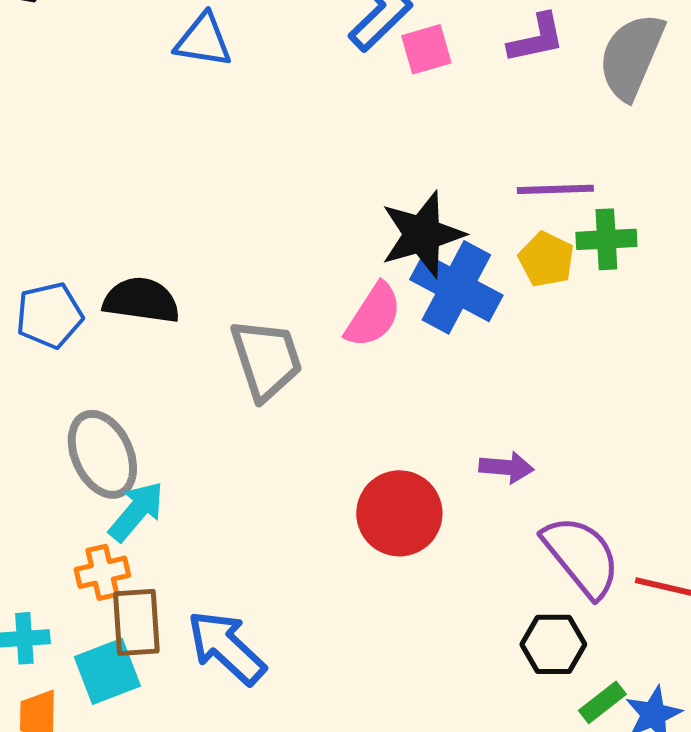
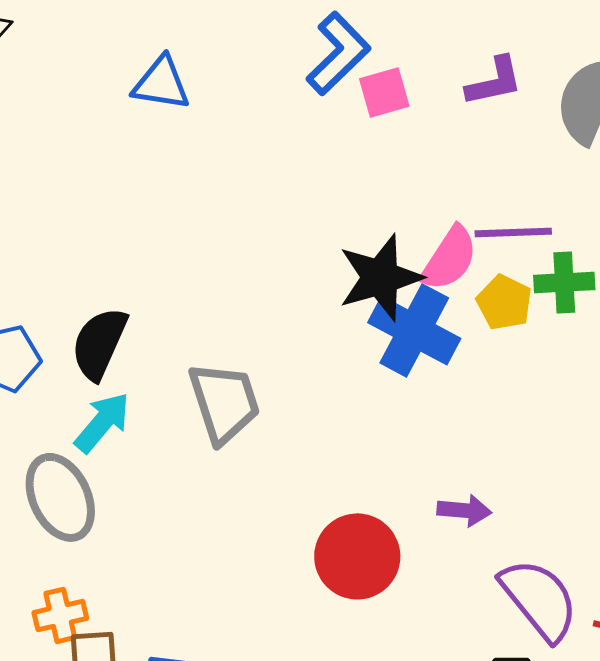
black semicircle: (141, 300) -> (99, 343), turned -74
pink semicircle: (373, 315) -> (449, 258), moved
cyan arrow: (136, 511) -> (102, 422), moved

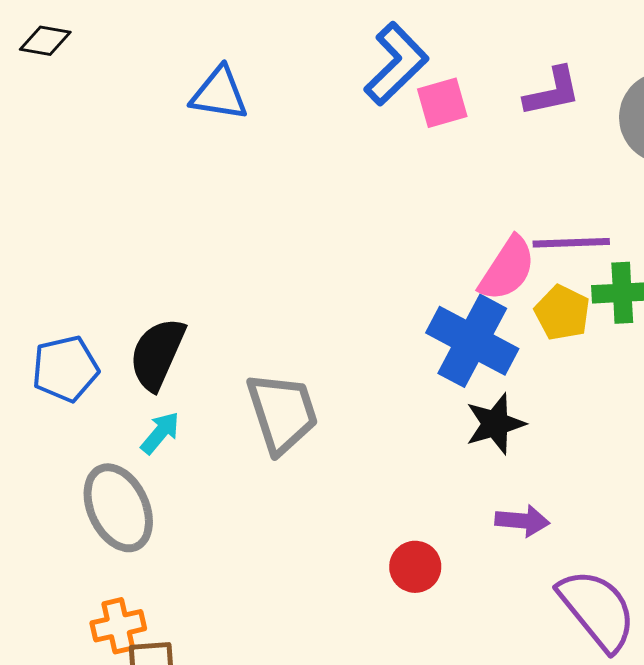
black star: (380, 277) -> (495, 424), moved, size x0.7
cyan arrow: (102, 422) -> (160, 433), size x0.7
red circle: (357, 556) -> (415, 567), size x0.6

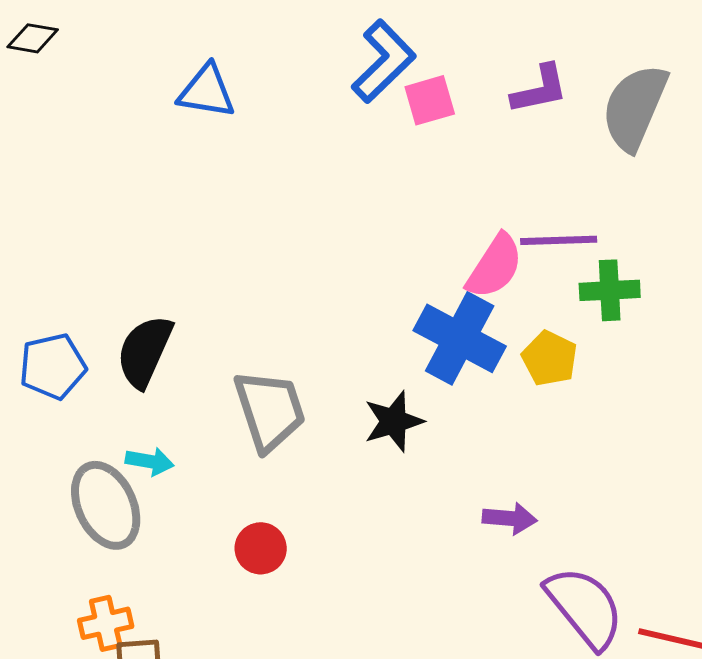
yellow pentagon: (562, 313) -> (550, 358), moved
black star: (495, 424) -> (394, 421), moved
cyan arrow: (160, 433) -> (150, 461), moved, turned 60
red circle: (415, 567) -> (261, 548), moved

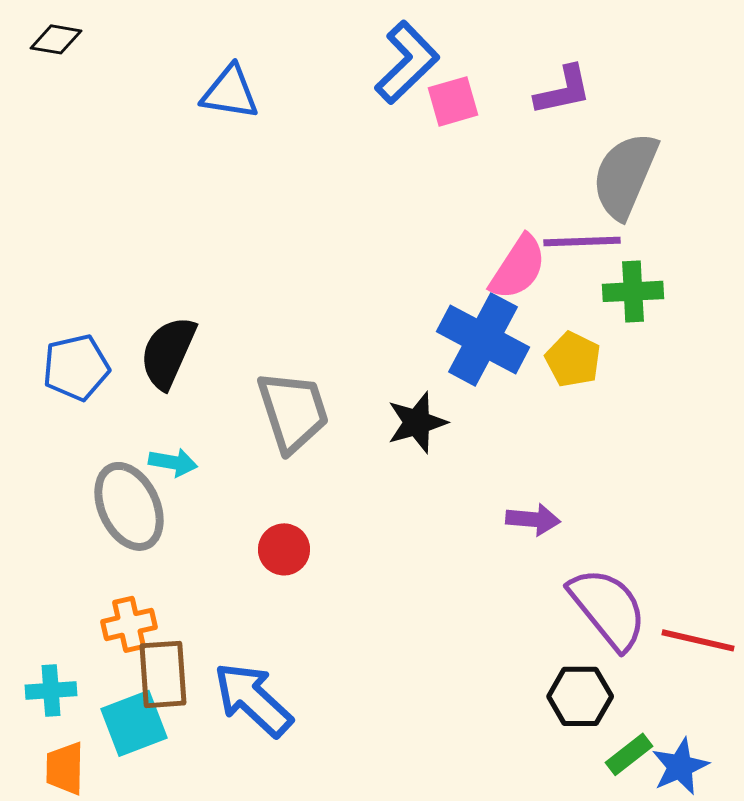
gray semicircle: (635, 107) -> (625, 175), moved

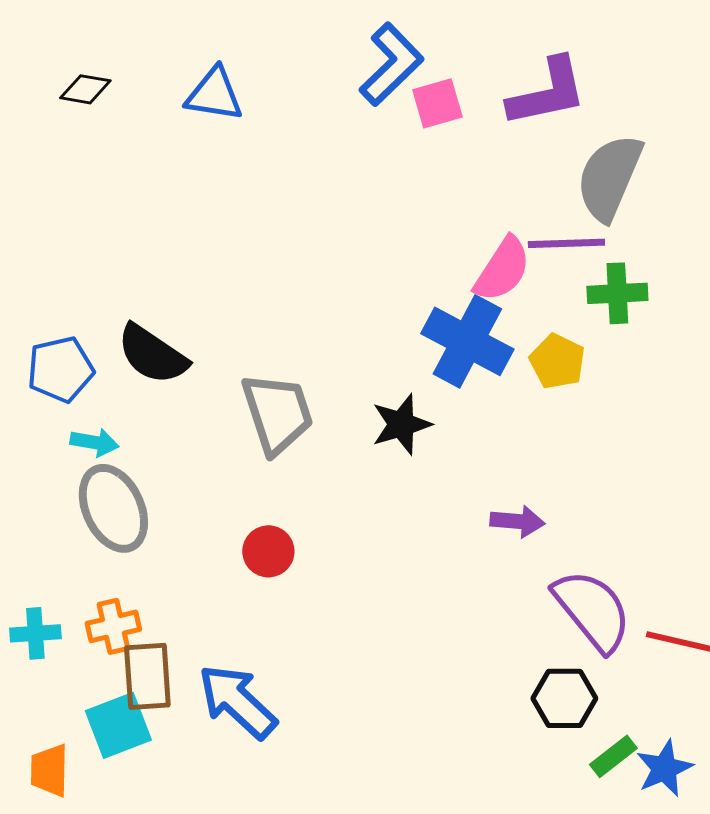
black diamond: (56, 39) -> (85, 89), moved
purple L-shape: (563, 90) -> (547, 92), size x1.4
black semicircle: (168, 352) -> (152, 354), turned -80
cyan arrow: (173, 462) -> (94, 442), moved
cyan cross: (51, 690) -> (35, 633), moved

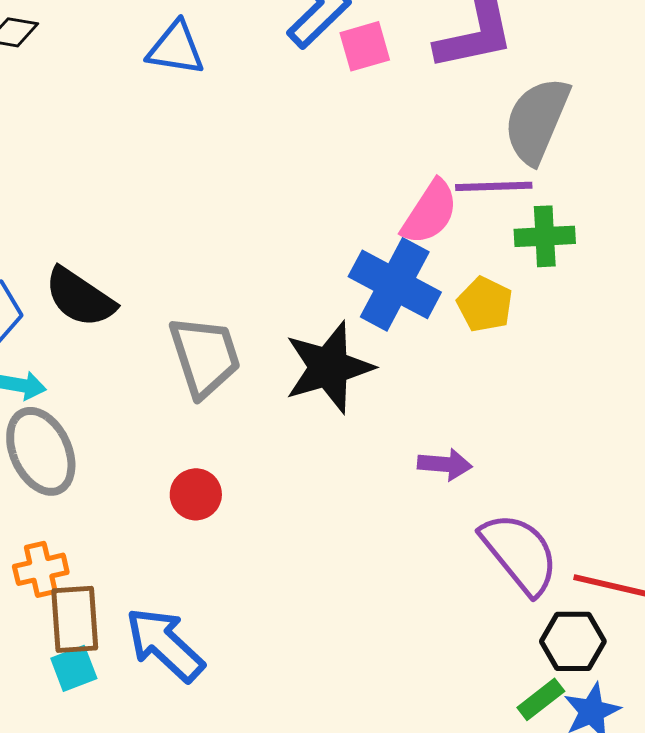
blue triangle: (214, 94) -> (176, 48), moved
black star: (401, 424) -> (329, 367), size x1.5
black hexagon: (564, 698) -> (573, 641), moved
cyan square: (118, 725) -> (74, 668), moved, size x0.7

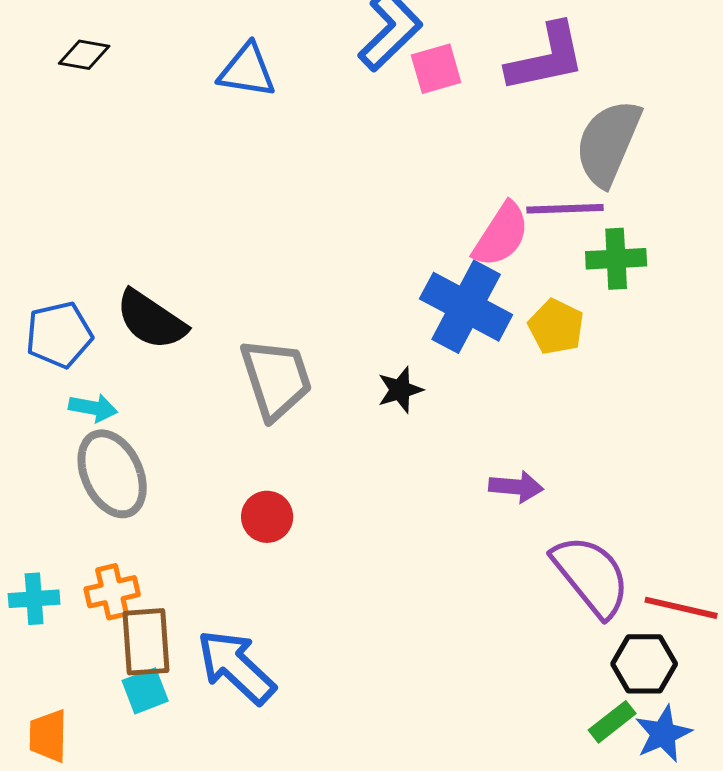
black star: (329, 367) -> (400, 390), size x0.5

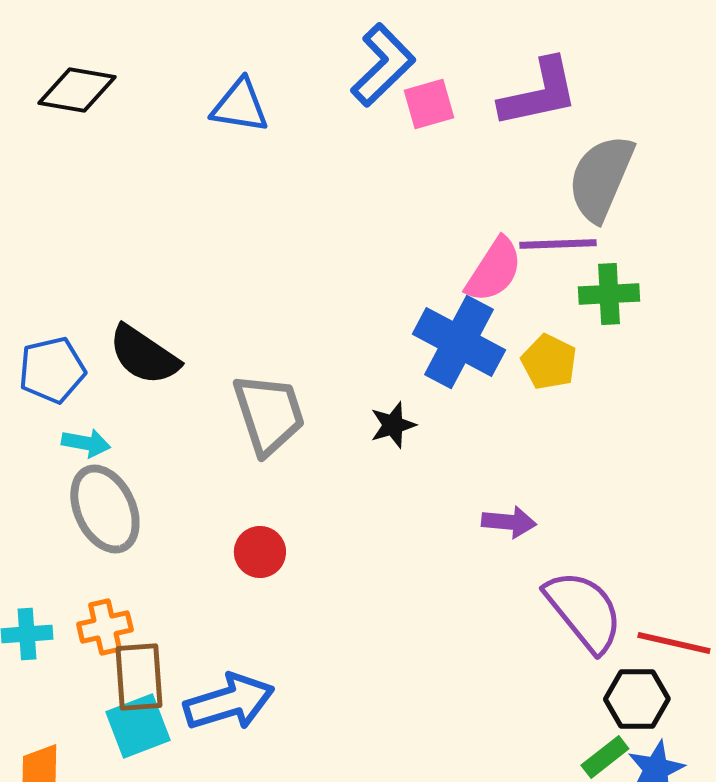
black diamond: (84, 55) -> (77, 90), size x1.5
blue arrow: (236, 667) -> (229, 702), turned 120
cyan square: (145, 691) -> (138, 726), size x1.4

